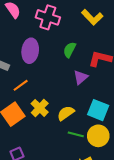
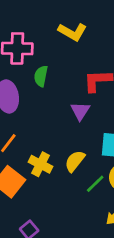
green semicircle: (70, 50) -> (41, 76), moved
green line: (76, 134) -> (95, 184), turned -42

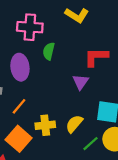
yellow cross: (40, 164) -> (45, 125), turned -36

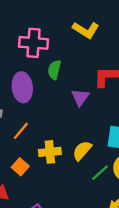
purple triangle: (81, 82) -> (80, 97), moved
orange square: (19, 139) -> (20, 167), size x0.6

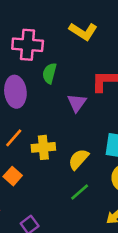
yellow cross: (50, 152) -> (43, 147), moved
green line: (100, 173) -> (80, 192), moved

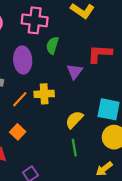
yellow cross: (43, 147) -> (44, 94), moved
green line: (80, 192) -> (74, 148), turned -60

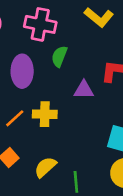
purple triangle: (75, 71) -> (84, 90), turned 48
yellow semicircle: (74, 120) -> (45, 167), moved

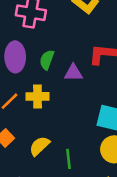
green semicircle: (59, 56) -> (47, 60), moved

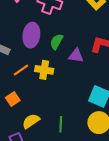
yellow semicircle: (39, 146) -> (31, 121), moved

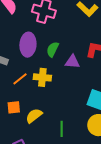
orange square: (13, 99) -> (14, 107), turned 32
yellow semicircle: (31, 121) -> (34, 116), moved

